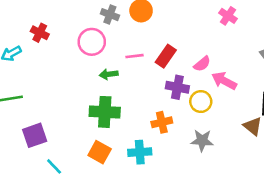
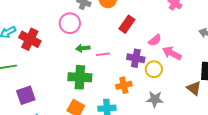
red cross: (40, 33) -> (30, 39), moved, size x1.5
pink line: (135, 56) -> (103, 54), moved
red rectangle: (166, 56) -> (127, 24), moved

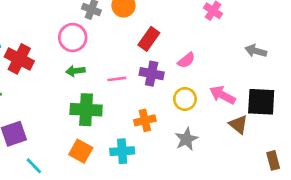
green arrow: (83, 48) -> (75, 71), moved
pink arrow: (172, 53) -> (222, 95), moved
purple cross: (136, 58) -> (152, 74), moved
gray star: (155, 99) -> (186, 139), turned -30

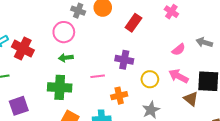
red rectangle: (149, 39) -> (133, 23), moved
pink semicircle: (186, 60) -> (179, 50), moved
pink line: (117, 79) -> (98, 76), moved
green cross: (86, 110) -> (60, 87), moved

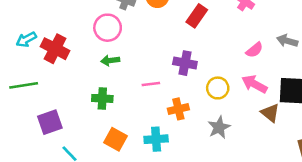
green cross: (60, 87) -> (102, 98), size x0.7

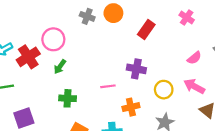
pink circle: (108, 28) -> (53, 39), moved
red cross: (55, 49) -> (28, 57), turned 30
green arrow: (110, 60) -> (60, 67), moved, turned -48

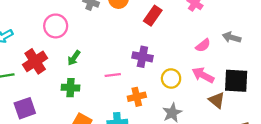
red cross: (28, 57) -> (35, 61), moved
green arrow: (60, 67) -> (74, 58), moved

